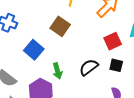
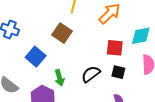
red square: (113, 41) -> (115, 48), turned 30

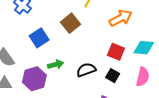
green arrow: (59, 78) -> (56, 64), turned -105

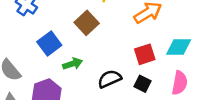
red square: (116, 52) -> (145, 54), turned -36
green arrow: (56, 64) -> (72, 64), moved

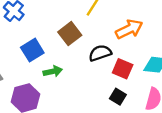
red square: (145, 54) -> (123, 69), turned 36
black semicircle: (110, 79) -> (100, 53), moved

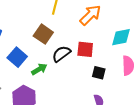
black semicircle: (100, 53) -> (61, 54), moved
red square: (123, 69) -> (85, 49), moved

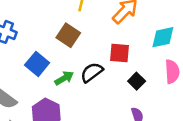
black semicircle: (61, 54) -> (92, 72), moved
black square: (99, 73) -> (137, 81), turned 32

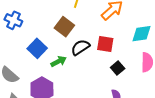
black semicircle: (92, 72) -> (80, 47), moved

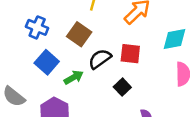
blue cross: (13, 20) -> (37, 27), moved
black square: (118, 68) -> (122, 87), moved

